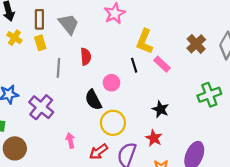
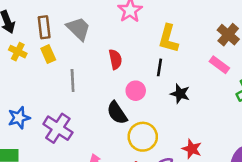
red semicircle: (86, 57) -> (115, 59), moved
pink rectangle: (162, 64) -> (219, 65), moved
black line: (134, 65) -> (159, 67), turned 32
black star: (161, 109) -> (180, 94), moved

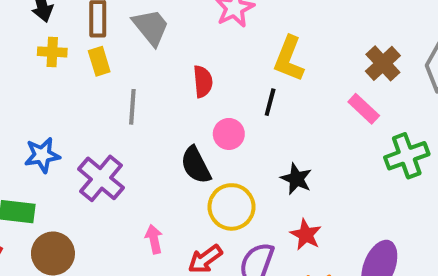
yellow cross: (18, 52) -> (52, 52), turned -30
black star: (180, 94) -> (296, 179), moved

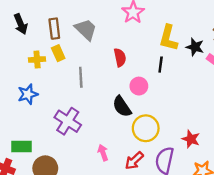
yellow cross: (52, 52) -> (37, 60), moved
blue star: (42, 155) -> (28, 94), moved
black star: (296, 179) -> (195, 47), moved

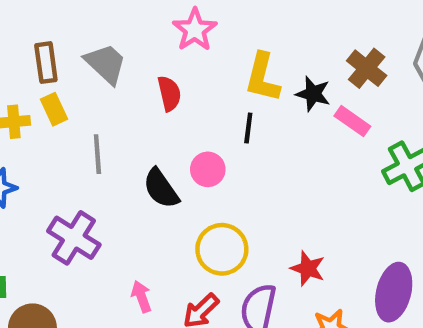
red semicircle: (120, 57) -> (169, 93), moved
black semicircle: (122, 107) -> (161, 188), moved

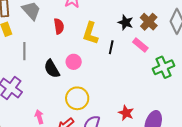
yellow L-shape: (262, 77) -> (90, 33), moved
black star: (313, 94) -> (126, 23), moved
black line: (248, 128) -> (111, 47), moved
red star: (308, 268) -> (126, 113), moved

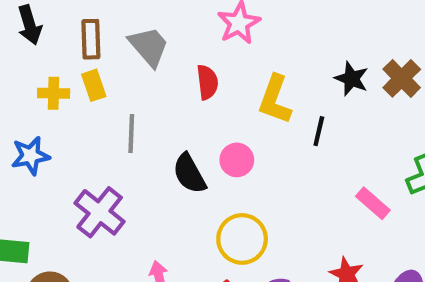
pink rectangle: (140, 45) -> (373, 203), moved

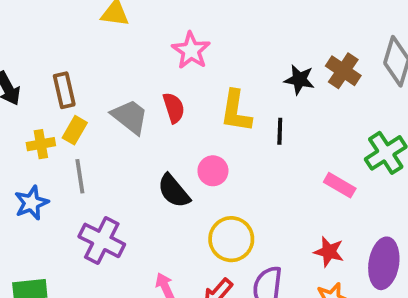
gray trapezoid: (149, 46) -> (130, 117), moved
yellow rectangle: (94, 85) -> (75, 130), turned 60
gray line: (131, 134) -> (80, 176), moved

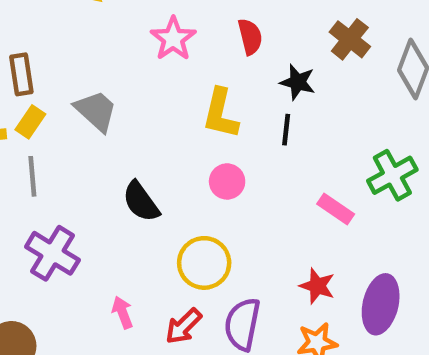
brown cross: (343, 71) -> (350, 39), moved
red semicircle: (174, 108) -> (250, 37), moved
black line: (280, 131) -> (286, 130), moved
pink circle: (213, 171) -> (227, 181), moved

